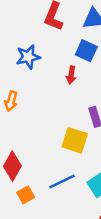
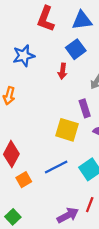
blue square: (86, 51) -> (76, 49), turned 30

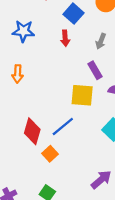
blue star: (24, 56) -> (23, 31), turned 30
blue line: (56, 167) -> (63, 127), moved

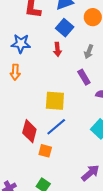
orange arrow: (18, 74) -> (15, 72), moved
yellow square: (82, 95) -> (55, 101), moved
orange square: (50, 154) -> (45, 151), turned -32

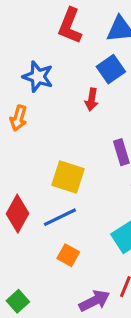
orange square: (45, 151) -> (68, 255), moved

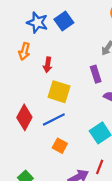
blue square: (111, 69) -> (64, 21), moved
red arrow: (92, 100) -> (48, 65), moved

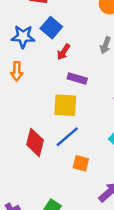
red arrow: (48, 65) -> (63, 52), moved, turned 40
purple rectangle: (96, 74) -> (77, 79), moved, turned -42

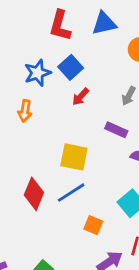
blue star: (23, 37) -> (37, 73), turned -30
purple rectangle: (77, 79) -> (116, 130), moved
orange square: (81, 163) -> (93, 225), moved

